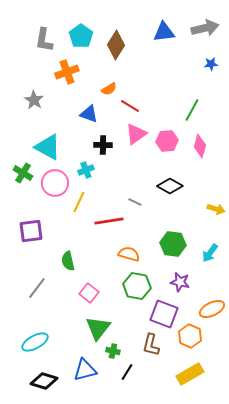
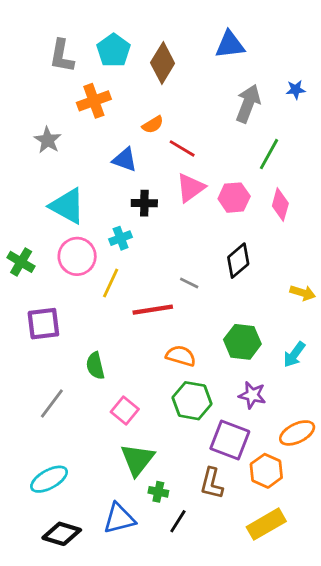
gray arrow: (205, 28) -> (248, 104), moved, turned -56
green cross: (23, 173) -> (21, 262), moved
black diamond: (170, 186) -> (238, 261), turned -70

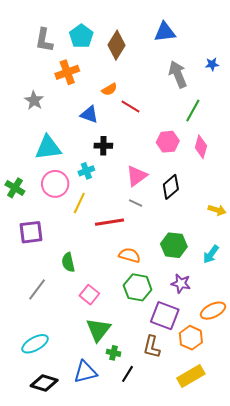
gray arrow: (248, 104) -> (178, 74), turned -44
pink triangle: (191, 188) -> (137, 176), moved
cyan triangle: (67, 206) -> (48, 148), turned -36

